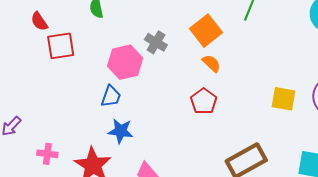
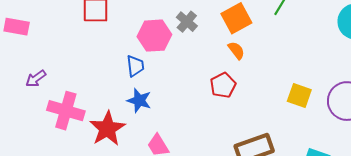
blue trapezoid: (111, 96) -> (135, 66), turned -35
pink cross: (47, 154) -> (66, 111), size x1.8

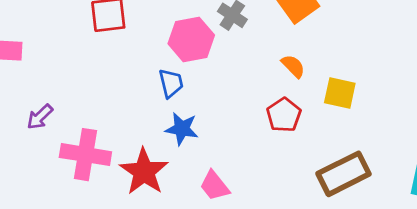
orange semicircle: (236, 50) -> (293, 66), moved
red pentagon: (223, 85) -> (284, 115), moved
yellow square: (299, 96) -> (340, 93), moved

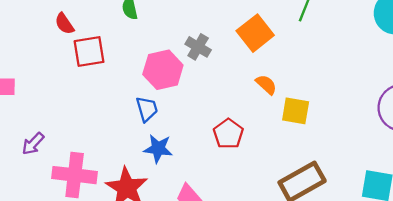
orange semicircle: (293, 66) -> (266, 85), moved
red pentagon: (284, 115) -> (228, 134), moved

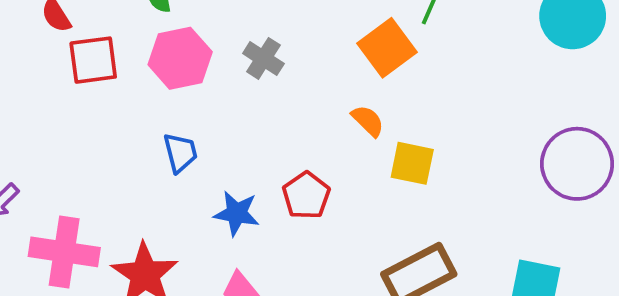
orange square: (255, 33) -> (387, 48), moved
pink hexagon: (163, 70) -> (180, 58), moved
blue star: (158, 149) -> (237, 213), moved

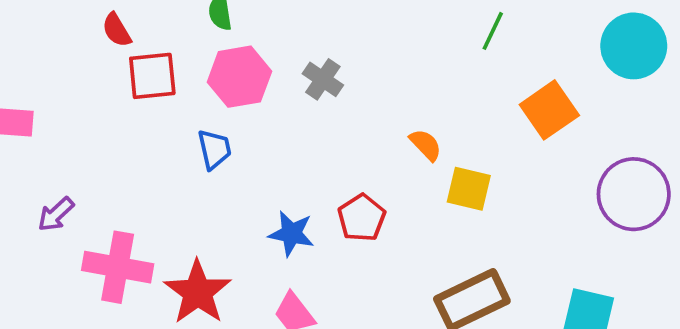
orange square: (387, 48) -> (549, 110), moved
blue trapezoid: (180, 153) -> (214, 149), moved

